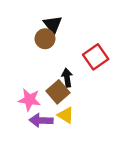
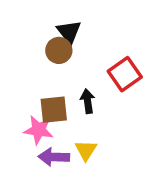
brown square: (58, 92) -> (54, 110), moved, turned 35
yellow triangle: (66, 115) -> (86, 150), turned 30

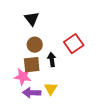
black triangle: (69, 32) -> (32, 19), moved
brown circle: (59, 50) -> (35, 45), moved

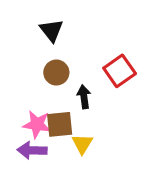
brown square: (32, 65) -> (60, 124), moved
purple arrow: (32, 93) -> (32, 150), moved

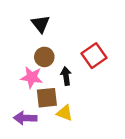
pink star: (37, 124) -> (32, 77), moved
yellow triangle: (82, 144) -> (65, 113), turned -42

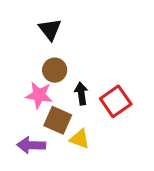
red square: (94, 56) -> (116, 101), moved
brown square: (47, 98) -> (58, 120), turned 30

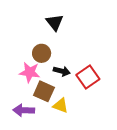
black triangle: (50, 29) -> (55, 22), moved
black arrow: (81, 94) -> (62, 71), turned 112

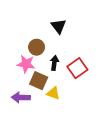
black triangle: (55, 22) -> (59, 26), moved
black arrow: (62, 71) -> (54, 63), turned -96

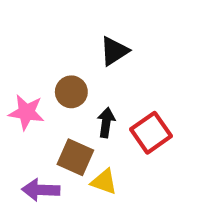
black triangle: (59, 26) -> (114, 51), turned 35
pink star: (26, 64) -> (26, 112), moved

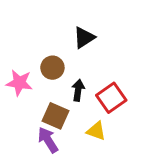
yellow triangle: (104, 182) -> (96, 131), moved
purple arrow: (41, 190) -> (48, 140), moved, turned 56

